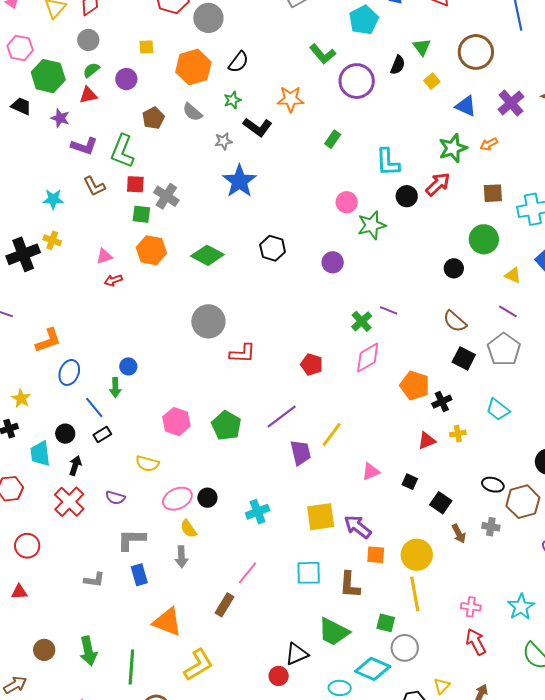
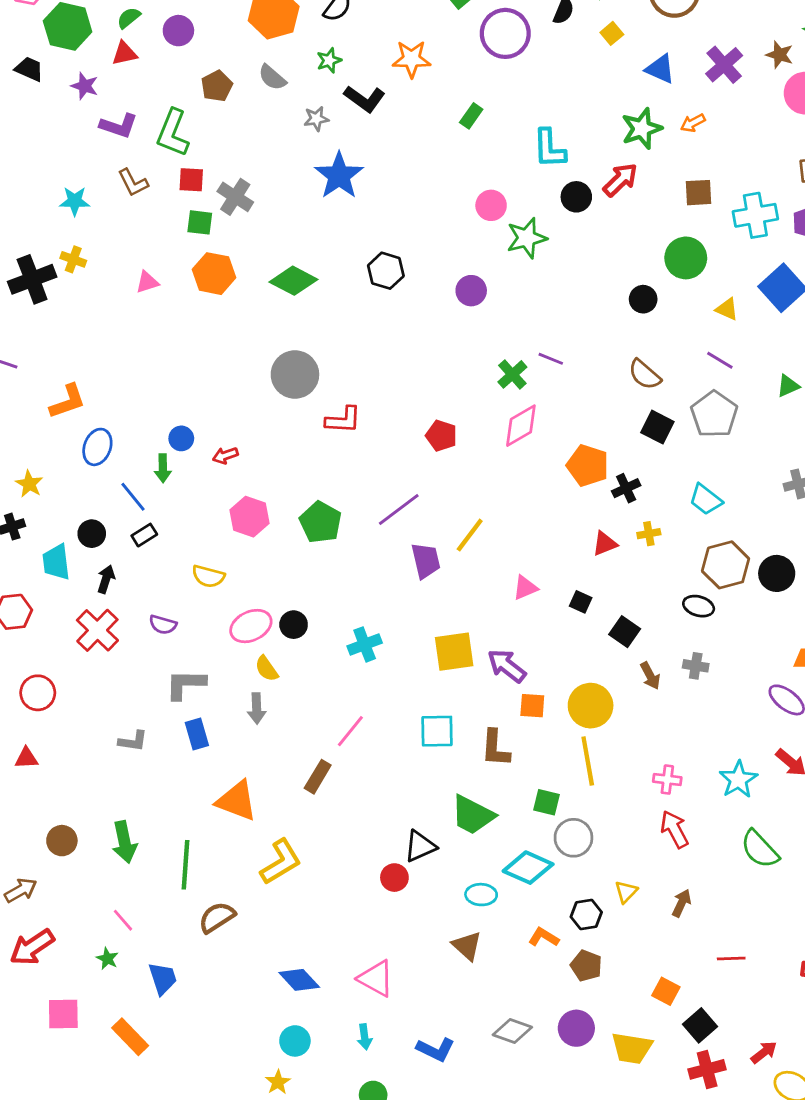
red arrow: (113, 280) -> (225, 455), moved
brown hexagon: (523, 502) -> (726, 565), moved

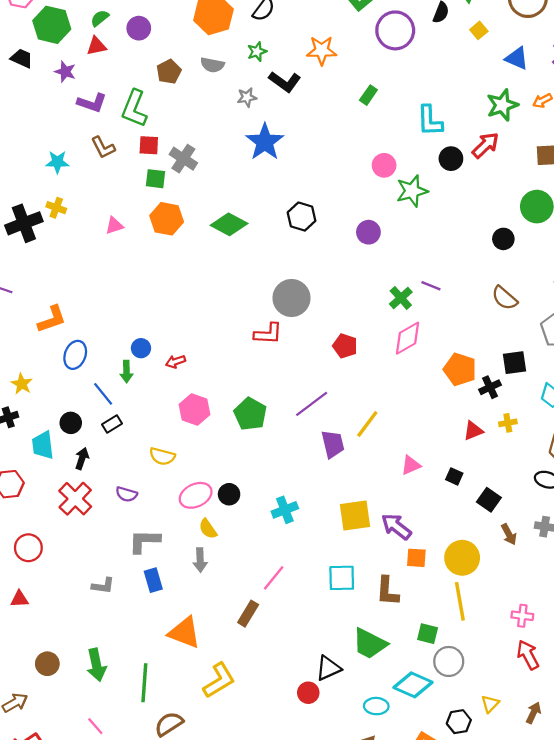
gray semicircle: (272, 77) -> (212, 65), turned -30
gray circle: (295, 374) -> (292, 298), moved
black square: (657, 427) -> (515, 363), moved, turned -35

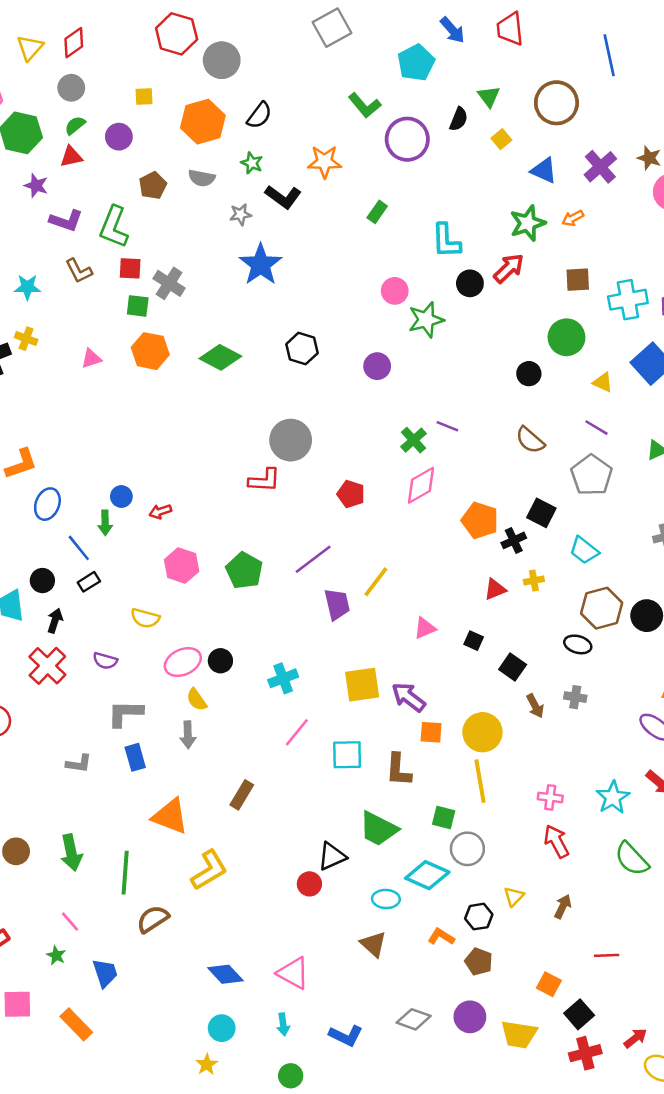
green star: (257, 52) -> (252, 163), turned -30
black square: (515, 363) -> (541, 513), turned 35
pink line: (274, 578) -> (297, 732), moved

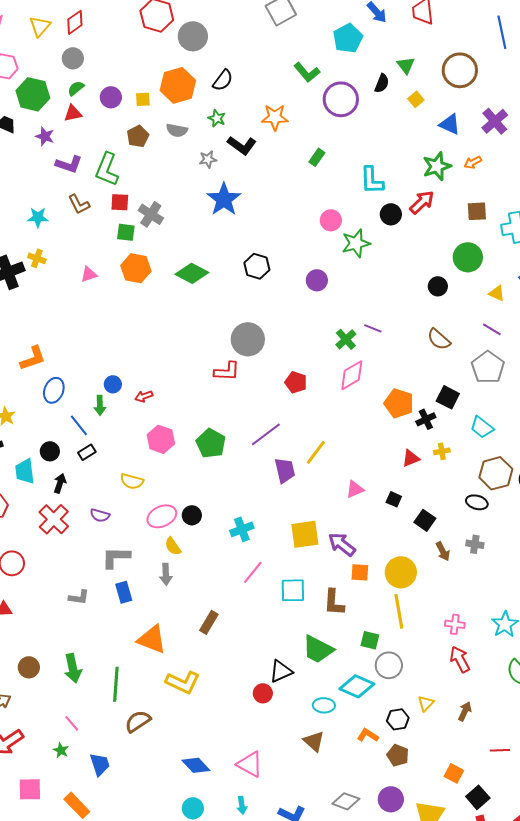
yellow square: (144, 97) -> (143, 99), moved
yellow L-shape: (209, 870) -> (183, 682), turned 56

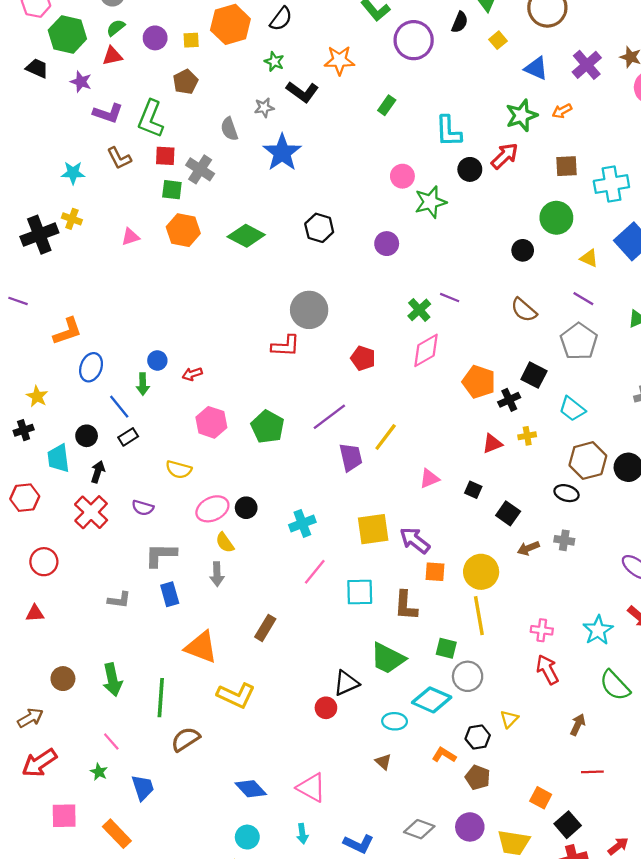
gray semicircle: (177, 130) -> (229, 129), moved, turned 60
brown arrow: (443, 551) -> (528, 548), turned 96
brown arrow: (465, 711) -> (578, 725), moved
brown triangle: (314, 741) -> (383, 762), size x0.7

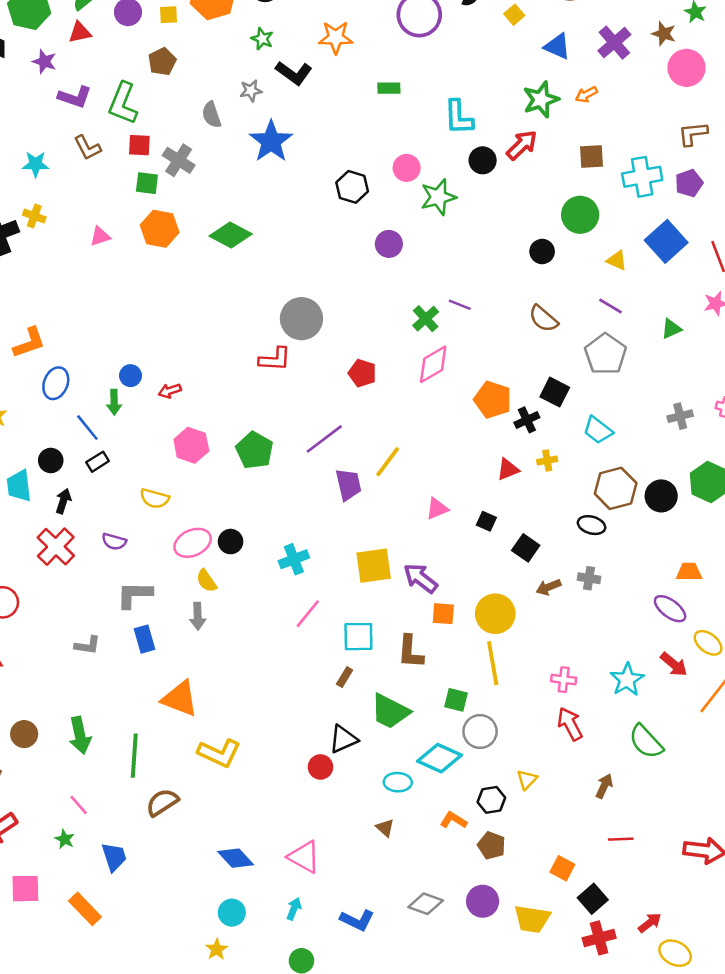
green rectangle: (387, 105) -> (389, 88), turned 54
black hexagon: (319, 228) -> (352, 187), moved
brown rectangle: (265, 628) -> (345, 677), moved, size x0.7
cyan arrow: (302, 834) -> (294, 909), turned -150

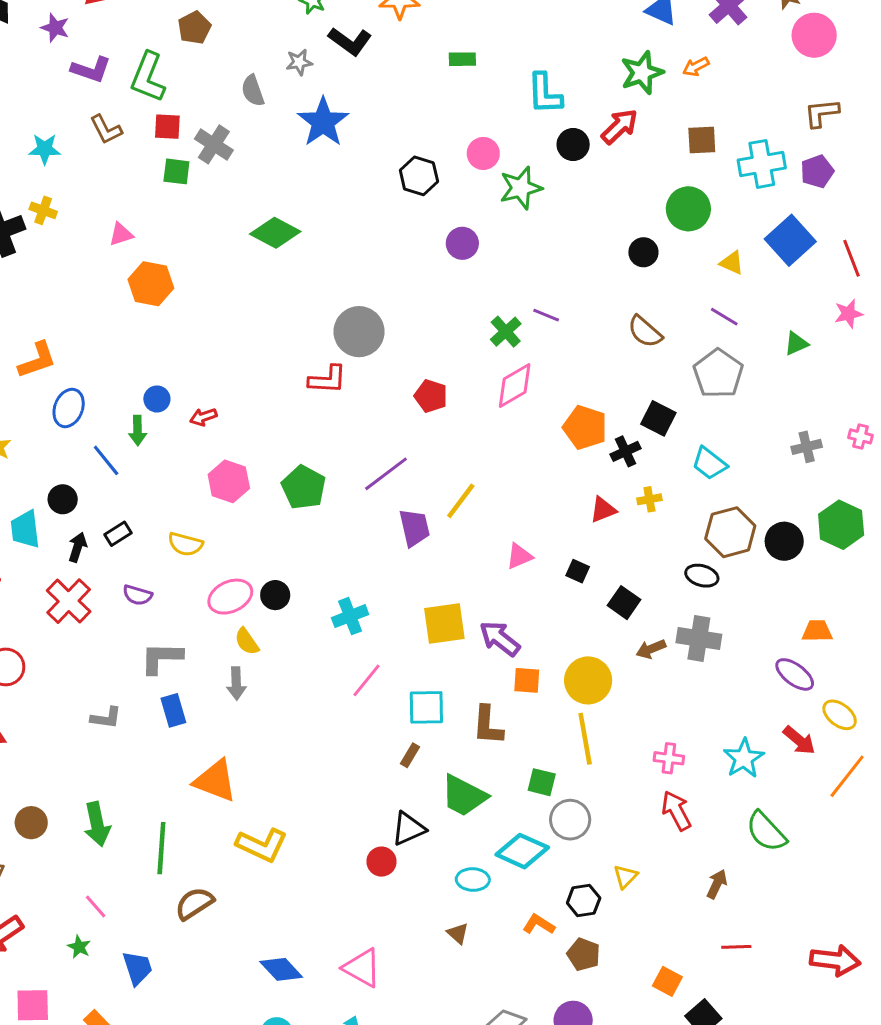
orange hexagon: (160, 229) -> (151, 284), moved
black rectangle: (98, 462) -> (118, 534), moved
gray cross: (589, 578) -> (699, 639), size x1.6

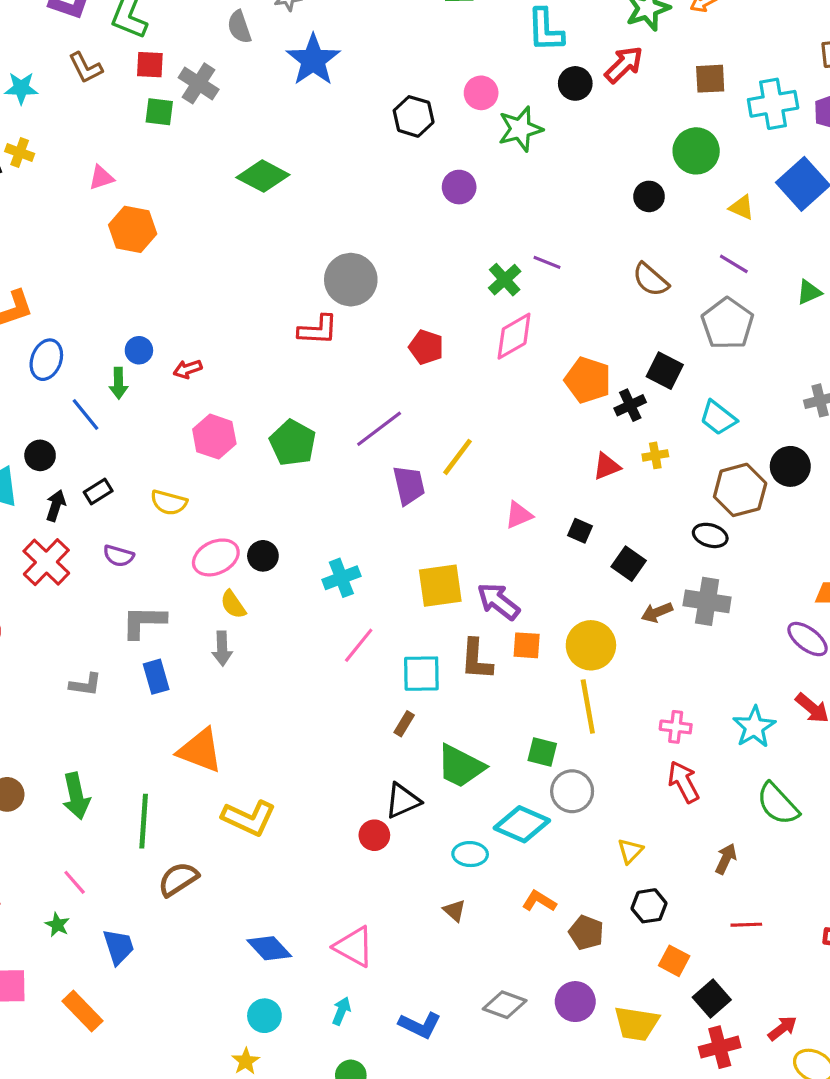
black circle: (784, 541) -> (790, 466), moved
brown L-shape: (488, 725) -> (476, 659), moved
black hexagon: (584, 900) -> (649, 906), moved

